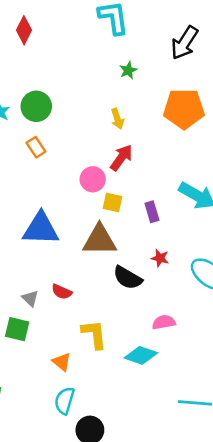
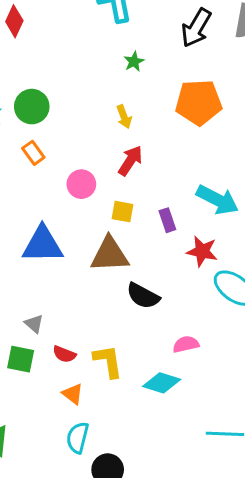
pink circle: (93, 179) -> (81, 184), moved
red star: (160, 258) -> (202, 251), moved, size x1.5
red semicircle: (62, 292) -> (64, 354), moved

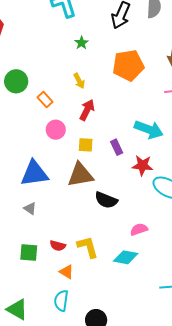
orange rectangle: (33, 153) -> (45, 100), moved
gray triangle: (34, 324) -> (30, 208), moved
cyan semicircle: (78, 438) -> (61, 301), moved

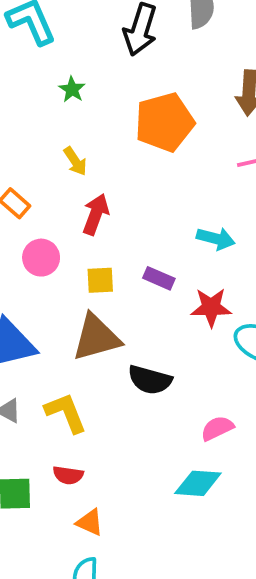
cyan arrow: (149, 129) -> (216, 239), size x0.7
purple rectangle: (117, 147) -> (159, 278), turned -35
yellow L-shape: (88, 247) -> (66, 413), moved

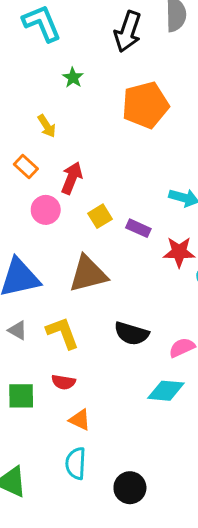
yellow arrow: (75, 161) -> (47, 126), moved
red arrow: (96, 214) -> (72, 178), moved
yellow square: (100, 280) -> (100, 216), moved, turned -30
black semicircle: (150, 380) -> (132, 333), moved

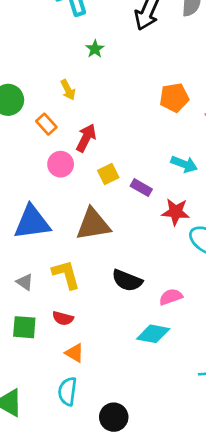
orange pentagon: (145, 105) -> (174, 98), moved, size x0.7
gray triangle: (18, 330) -> (25, 282), moved

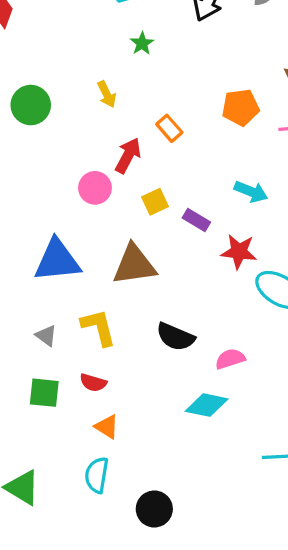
orange rectangle: (46, 124) -> (169, 128), moved

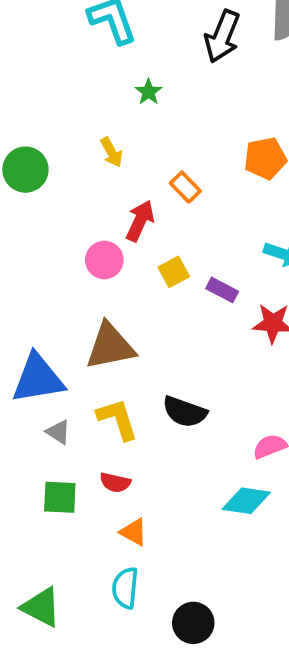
blue triangle: (57, 260) -> (38, 379), moved
brown triangle: (134, 265) -> (110, 346), moved
black semicircle: (175, 337) -> (185, 412), moved

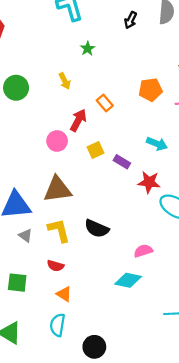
black arrow: (222, 36) -> (131, 20), size x0.6
green square: (60, 497) -> (17, 283), moved

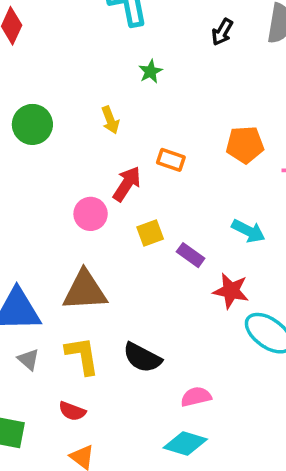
orange rectangle: (105, 103) -> (171, 160), turned -35
pink semicircle: (143, 251) -> (196, 397), moved

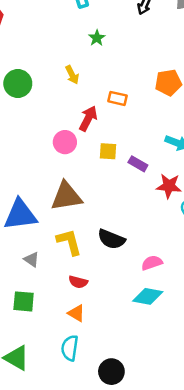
yellow square: (150, 233) -> (108, 151), turned 30
gray triangle: (28, 360) -> (32, 259), moved
red semicircle: (72, 411) -> (78, 282), moved

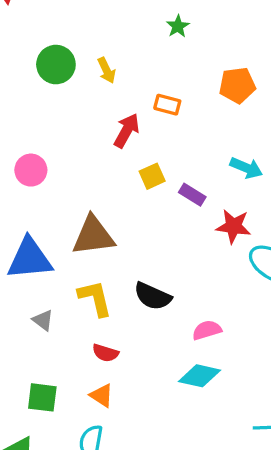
green star: (97, 38) -> (178, 26), moved
green circle: (18, 83) -> (56, 65), moved
pink circle: (65, 142) -> (31, 170), moved
yellow square: (108, 151) -> (152, 176), turned -30
green square: (24, 301) -> (42, 397), moved

